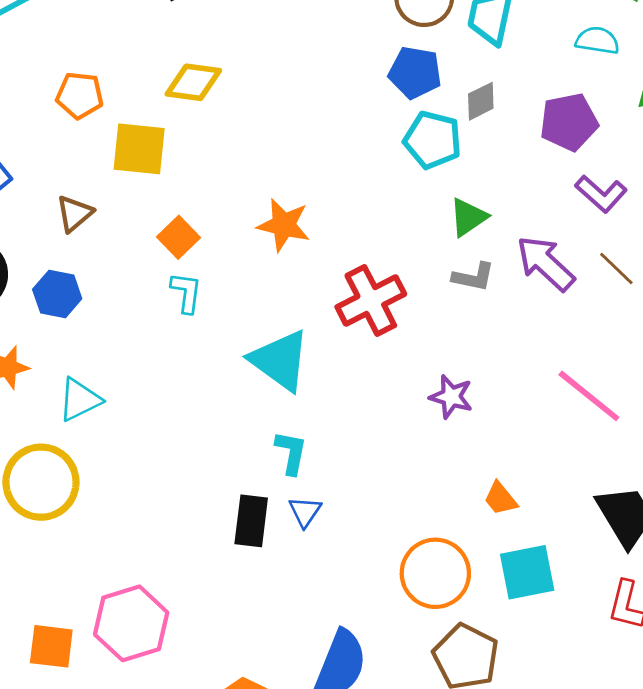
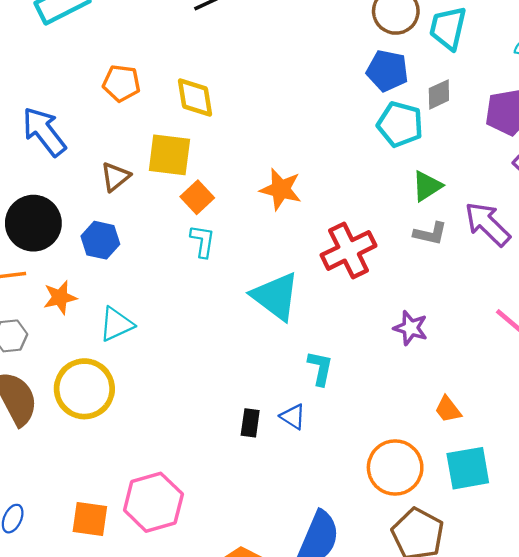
yellow diamond: (193, 82) -> (195, 97), moved, turned 72
yellow square: (139, 149) -> (169, 155), moved
cyan L-shape: (291, 453) -> (320, 368), moved
blue triangle: (305, 512) -> (293, 417), turned -32
black rectangle: (251, 521) -> (250, 423), size x0.7

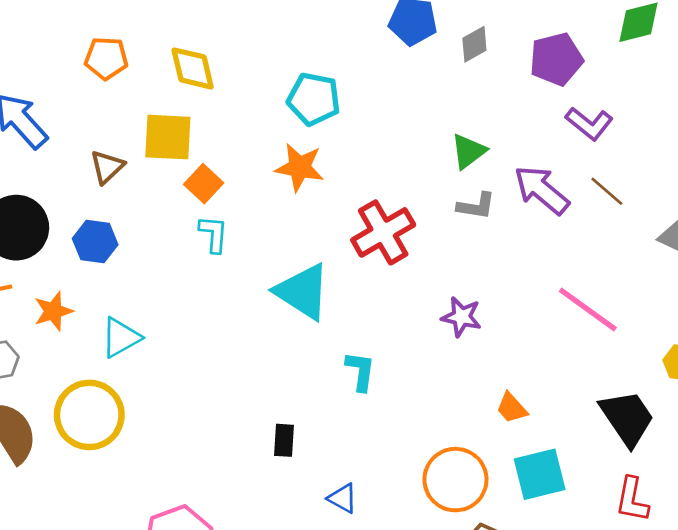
cyan pentagon: (400, 124) -> (314, 99), moved
blue triangle: (293, 417) -> (343, 498), moved

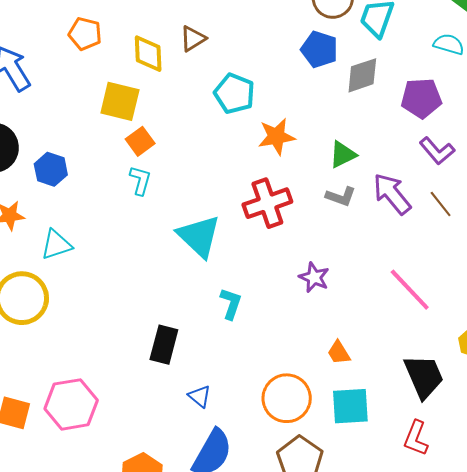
gray diamond: (474, 44) -> (362, 75), size x1.4
brown triangle: (107, 167) -> (193, 39), moved
orange star: (300, 167) -> (276, 137), moved, turned -30
black rectangle: (284, 440) -> (164, 345), size x1.5

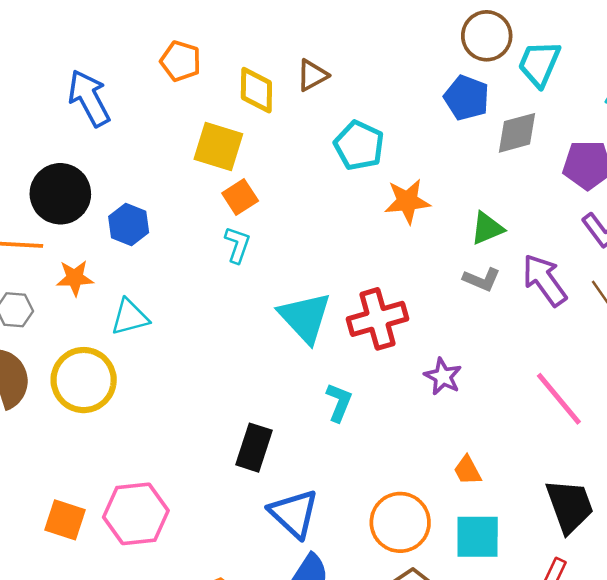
red cross: (267, 203) -> (378, 319), moved
blue triangle: (200, 396) -> (294, 513), size x1.8

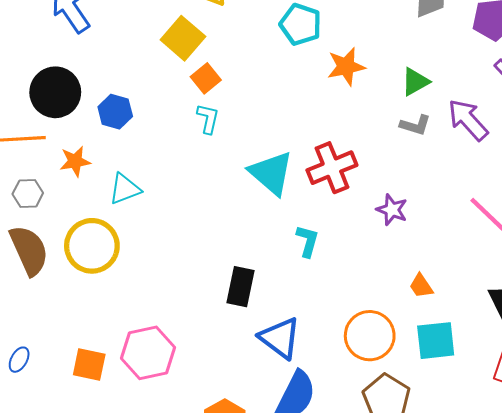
yellow square: (218, 147) -> (183, 38), turned 30

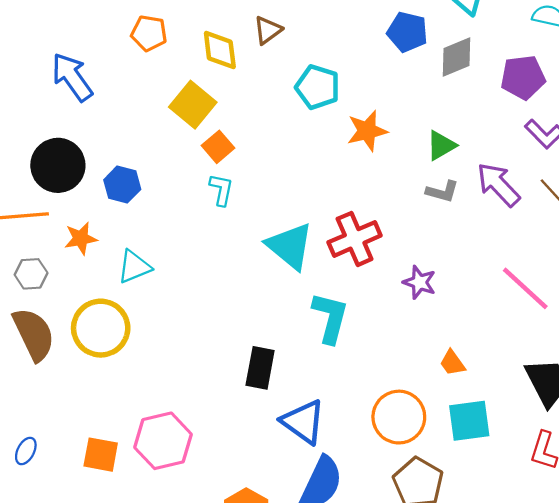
cyan L-shape: (307, 241) -> (330, 318), size x1.5

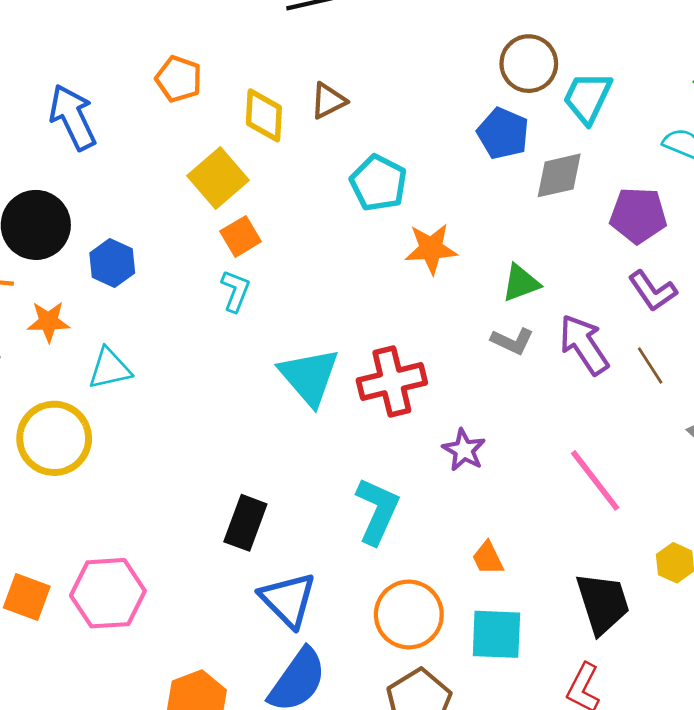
cyan L-shape: (330, 318) -> (377, 511), moved

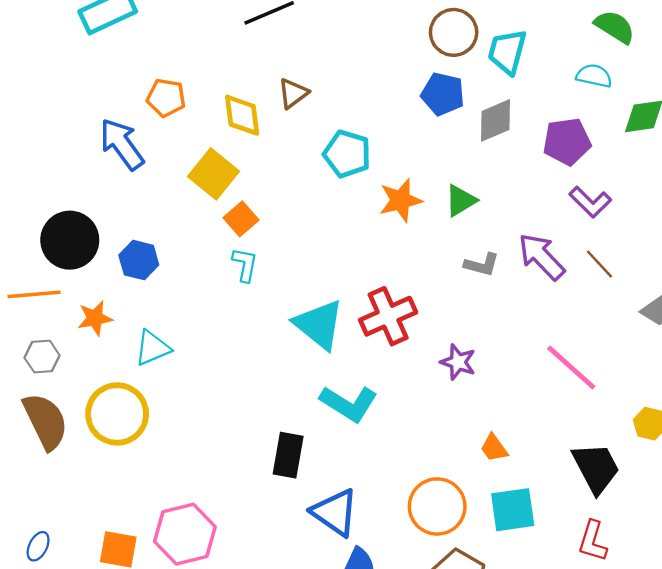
blue arrow: (73, 117) -> (122, 144), moved
green triangle: (521, 283) -> (461, 201), moved
cyan L-shape: (377, 511) -> (349, 404), moved, turned 108

